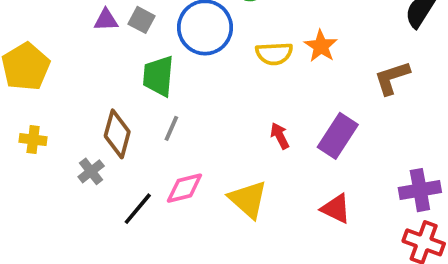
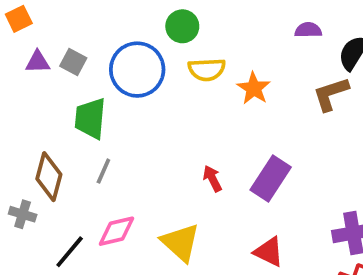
yellow semicircle: (274, 54) -> (207, 70), moved
brown L-shape: (392, 78) -> (331, 94), moved
gray cross: (91, 171) -> (23, 214), turned -35

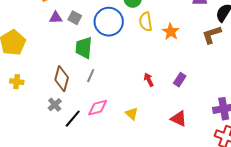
yellow semicircle: (207, 70) -> (146, 22), turned 84
purple rectangle: (271, 179) -> (180, 80), size x0.6
gray cross: (23, 214) -> (55, 105), moved, turned 32
yellow triangle: (180, 242) -> (132, 114), size x0.6

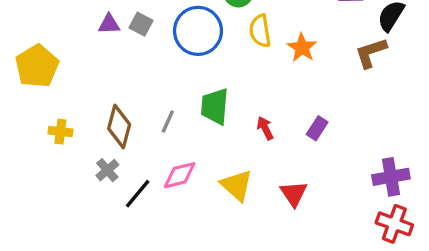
green trapezoid: (84, 48) -> (215, 106), moved
yellow cross: (17, 82) -> (60, 132), moved
yellow triangle: (132, 114) -> (237, 185), size x1.5
red triangle: (179, 119) -> (294, 194), moved, turned 30

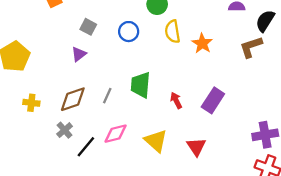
purple triangle: (109, 24) -> (79, 54), moved, turned -35
blue circle: (198, 31) -> (129, 32), size x0.6
brown diamond: (119, 127) -> (73, 99), turned 56
purple rectangle: (317, 128) -> (213, 100), size x1.5

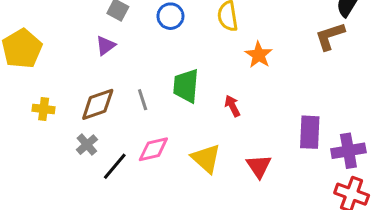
orange star: (202, 43) -> (259, 55), moved
gray line: (107, 96) -> (143, 100), turned -42
purple rectangle: (213, 100) -> (310, 132), moved, turned -30

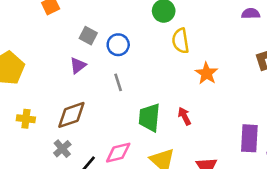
blue circle: (170, 16) -> (118, 45), moved
green trapezoid: (186, 86) -> (149, 117), moved
gray line: (143, 100) -> (118, 82), moved

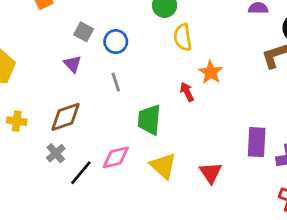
purple triangle: (78, 66) -> (72, 64), turned -36
red arrow: (184, 116) -> (187, 92), moved

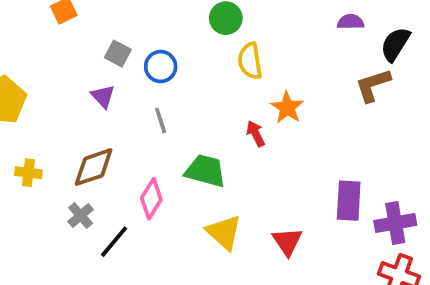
green trapezoid: (149, 120) -> (205, 171), turned 100
pink diamond: (116, 157) -> (151, 199), moved, turned -44

